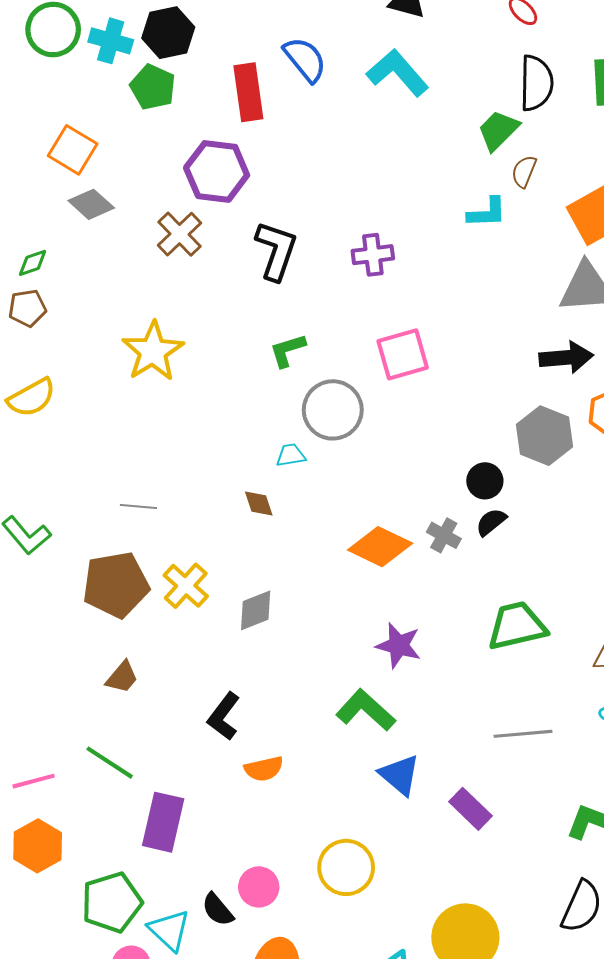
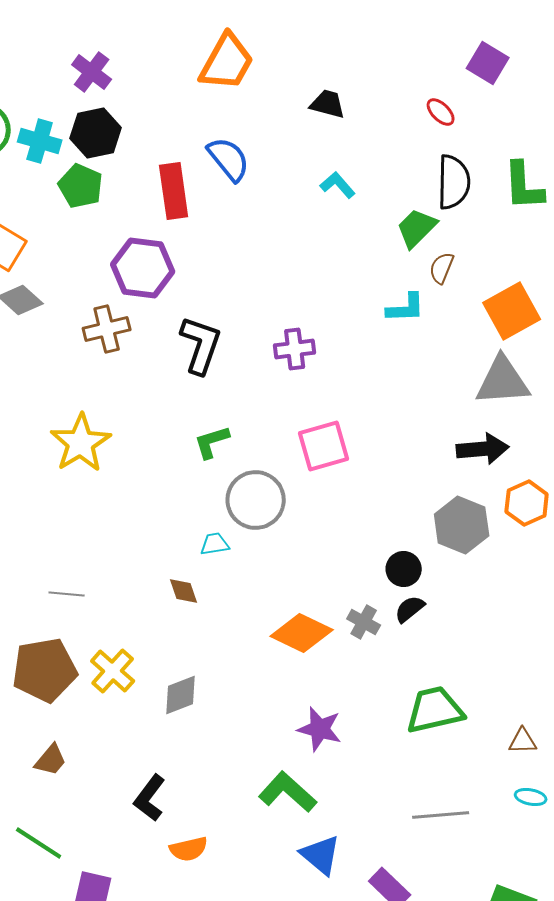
cyan L-shape: (398, 73) -> (338, 185), moved, size x0.6
brown cross: (180, 234) -> (107, 329), turned 30

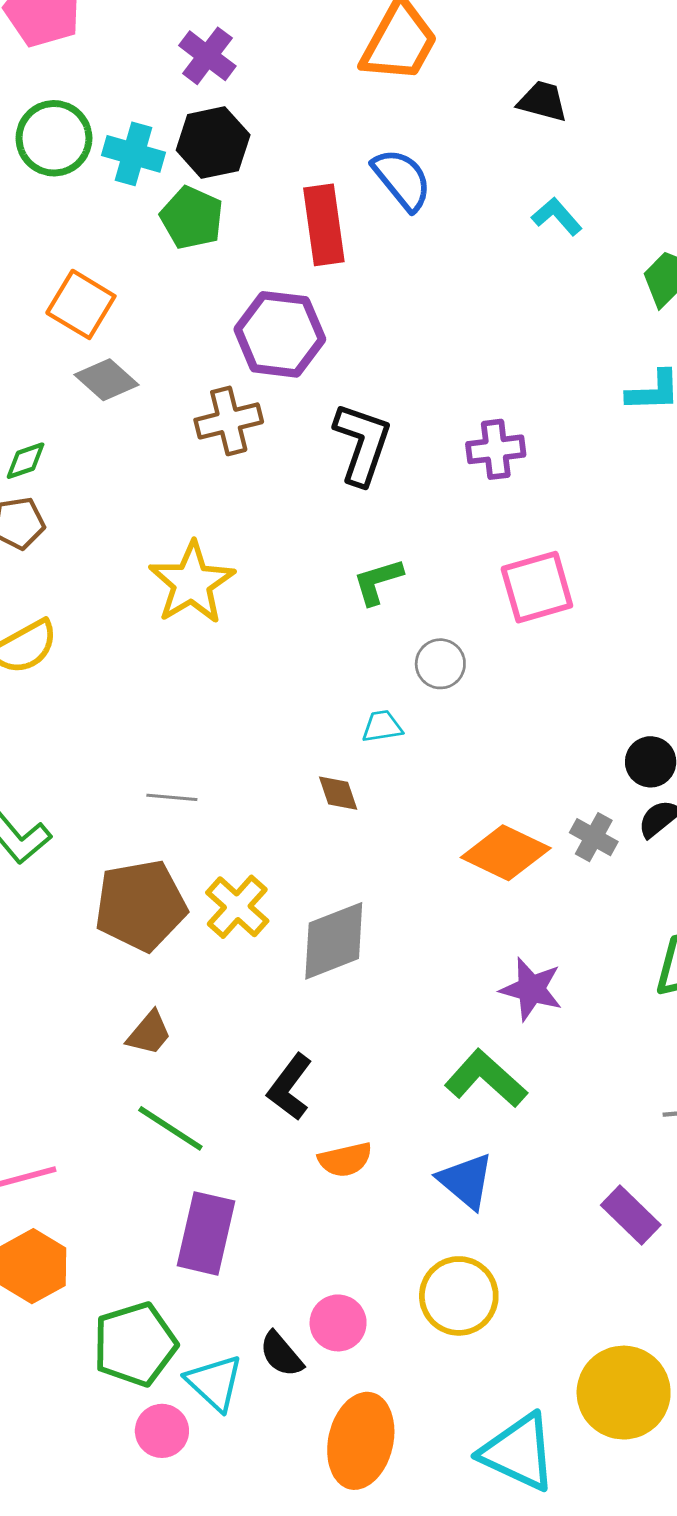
gray circle: (256, 500) -> (440, 664), size x0.6
gray diamond: (181, 695) -> (334, 941), size x1.4
green line: (39, 843) -> (170, 1128), moved
blue triangle: (321, 855) -> (466, 1181), moved

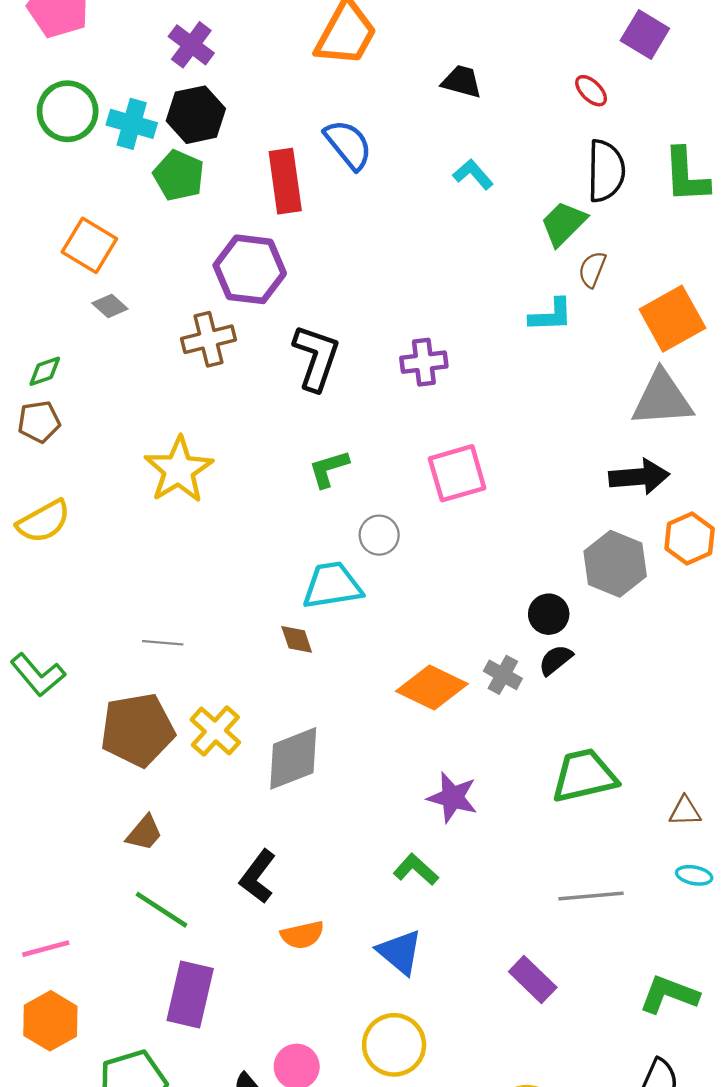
gray diamond: (107, 380) -> (110, 306), size x0.7
cyan trapezoid: (382, 726) -> (332, 586), size x1.8
green L-shape: (486, 1079) -> (416, 870), size x0.7

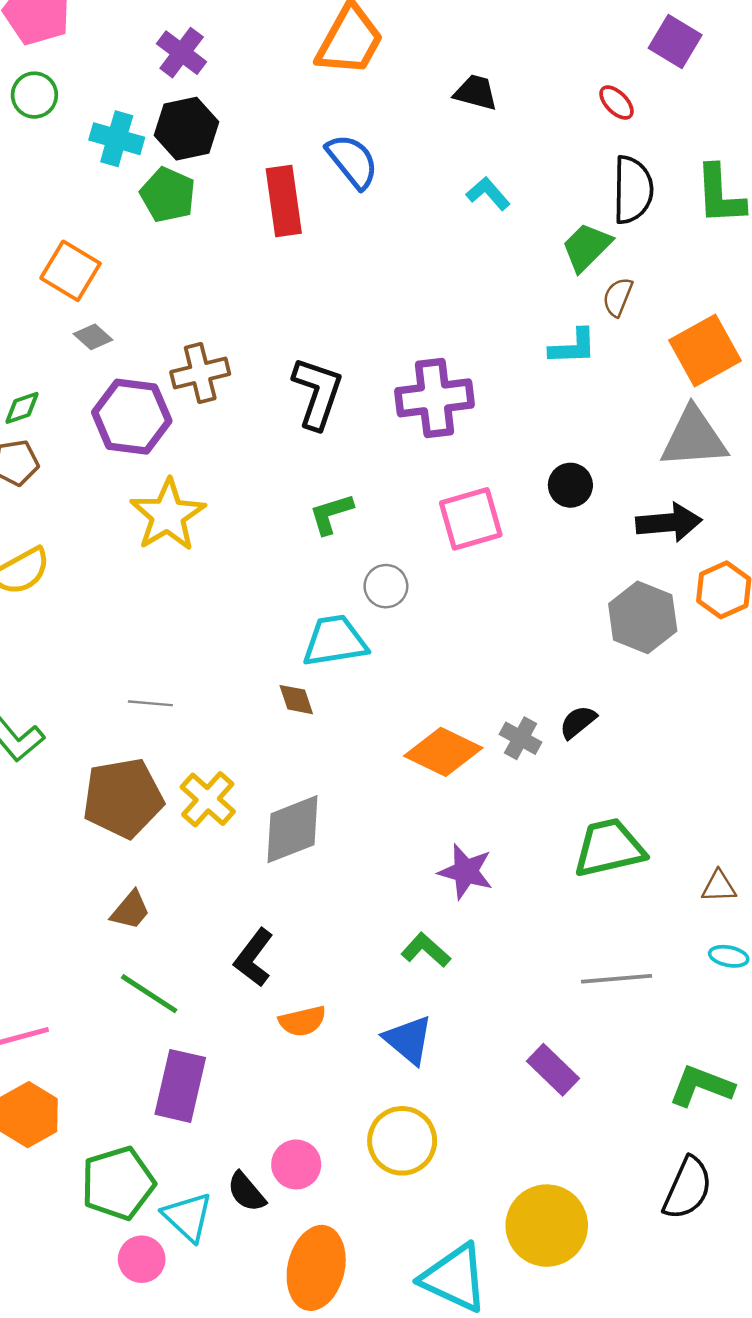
green circle: (68, 111) -> (34, 95), moved, size x0.7
purple hexagon: (250, 269) -> (132, 417), moved
purple cross: (424, 362) -> (435, 398), size x1.5
black circle: (549, 614) -> (570, 485), moved

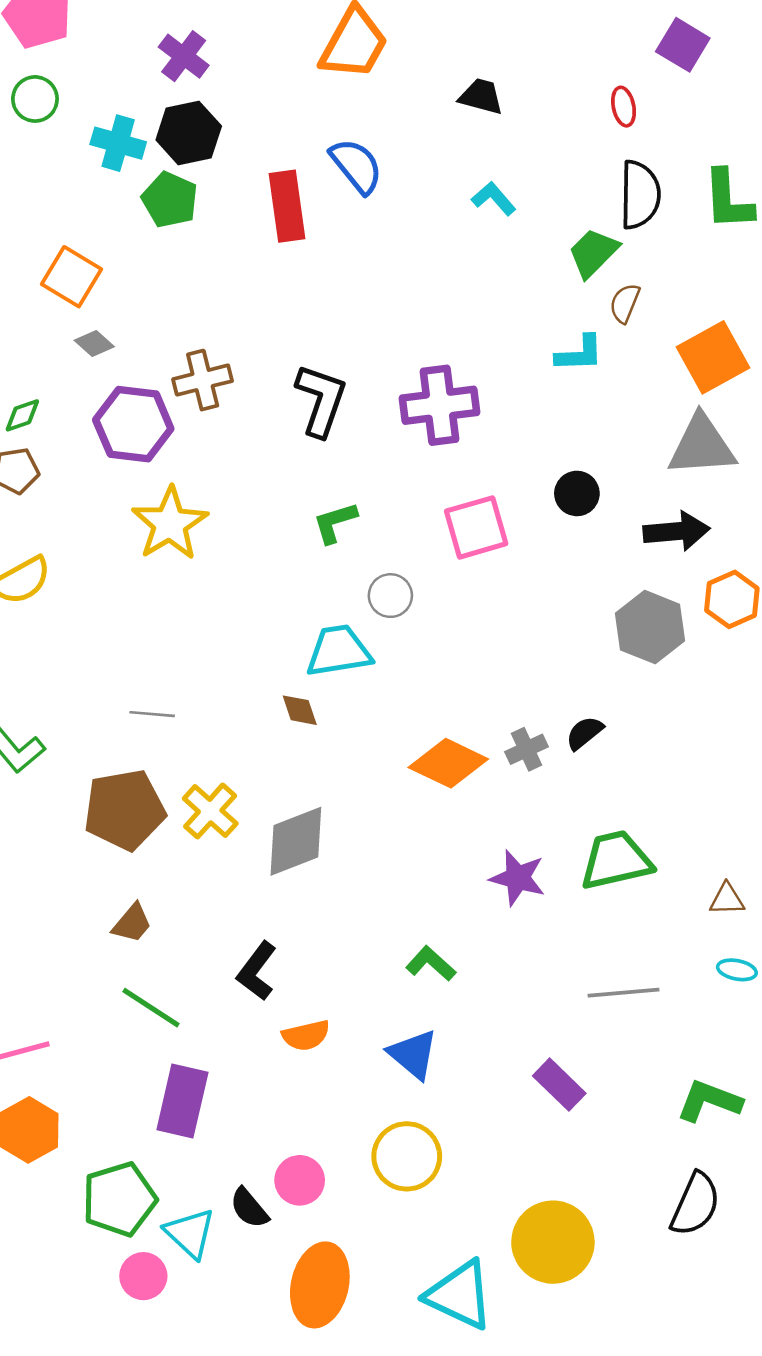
red ellipse: (617, 103) -> (624, 107), turned 33
gray cross: (521, 738) -> (526, 749), turned 36
purple star: (466, 872) -> (518, 878), moved

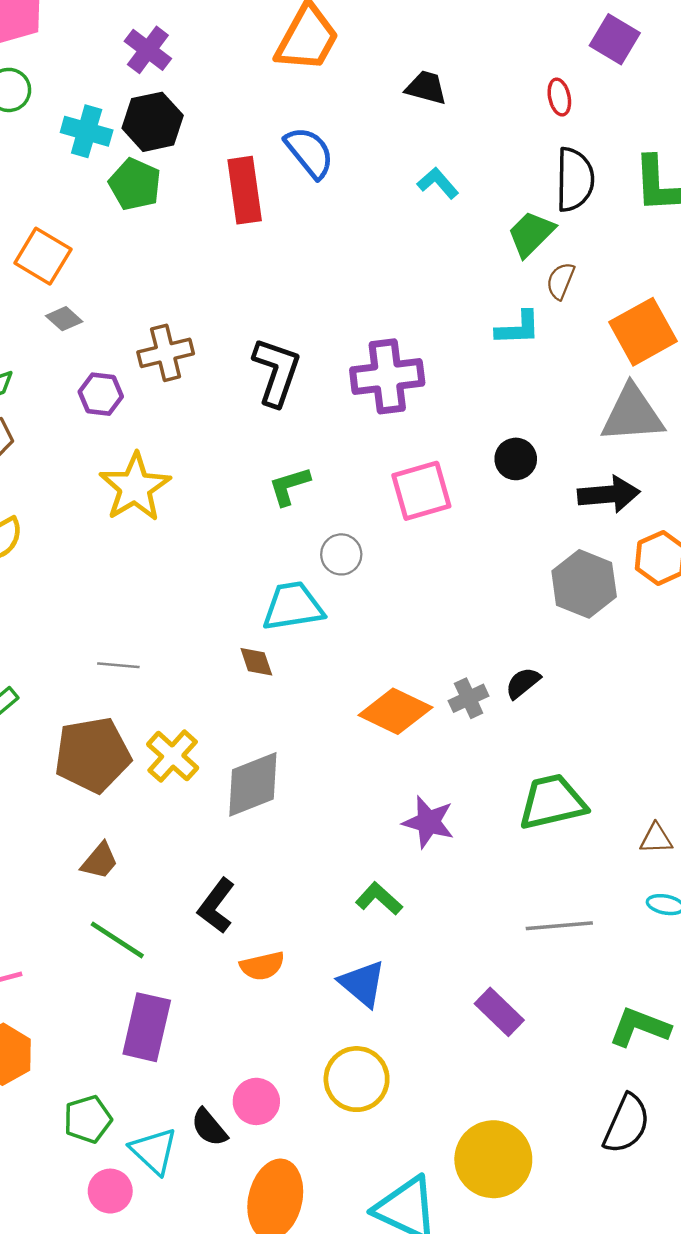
purple hexagon: (133, 424) -> (101, 394), size x0.6
purple star: (518, 878) -> (428, 822), moved
green pentagon: (119, 1199) -> (88, 1119), size x0.7

